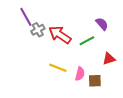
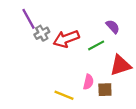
red arrow: (60, 35) -> (66, 39), turned -55
red triangle: (109, 59) -> (120, 65), size x1.5
yellow line: (58, 68) -> (64, 95), moved

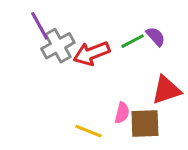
gray cross: (42, 33) -> (58, 46), size x1.5
green line: (96, 45) -> (133, 41), moved
brown square: (105, 90) -> (145, 124), size x1.5

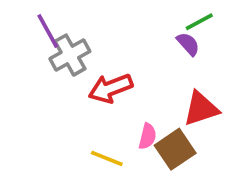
green line: (133, 41) -> (199, 22), moved
red arrow: (92, 53) -> (111, 88), moved
brown square: (145, 124) -> (175, 149), turned -32

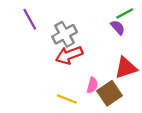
gray cross: (70, 55) -> (65, 34), moved

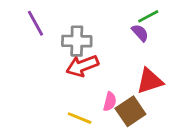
gray cross: (65, 34) -> (77, 41), turned 30

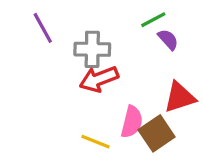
green line: (148, 16) -> (153, 20), moved
pink semicircle: (110, 102) -> (132, 122), size x1.4

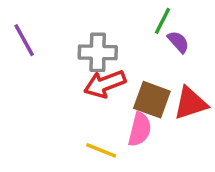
green line: (153, 20) -> (162, 21), turned -35
purple line: (43, 28) -> (24, 40), moved
brown square: (157, 133) -> (152, 100), moved, turned -36

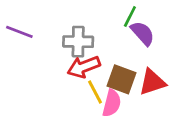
purple line: (24, 40) -> (19, 32), turned -40
purple semicircle: (178, 42) -> (143, 33), size x1.4
yellow line: (101, 150) -> (95, 92), moved, turned 40

